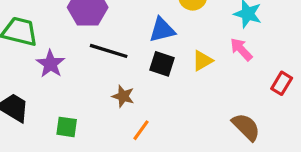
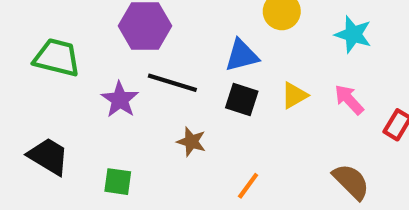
pink arrow: (241, 49) -> (349, 100), moved
purple star: (50, 64) -> (120, 100), moved
orange line: (141, 130) -> (248, 186), moved

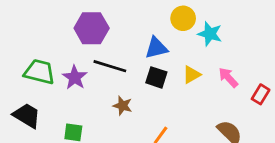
cyan star: (353, 34) -> (210, 34), moved
green trapezoid: (57, 58) -> (39, 72), moved

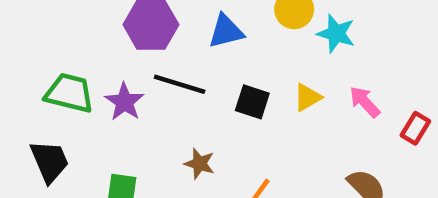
blue triangle: (156, 48) -> (226, 31), moved
brown star: (123, 106) -> (199, 164), moved
black trapezoid: (27, 115) -> (50, 161), turned 36

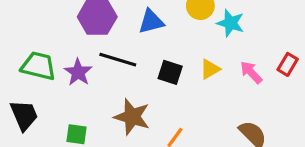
red rectangle: (415, 128) -> (288, 64), moved
brown star: (199, 164) -> (132, 117), size x1.6

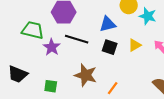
blue triangle: (151, 22) -> (108, 24), moved
green trapezoid: (38, 66) -> (33, 30), moved
black trapezoid: (24, 115) -> (18, 74), turned 135

